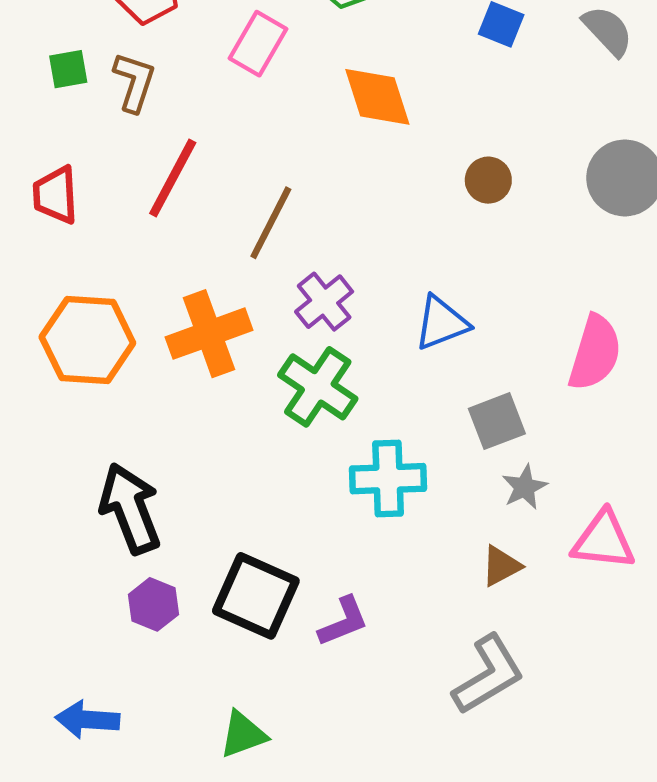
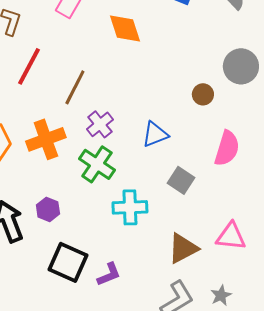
brown circle: (488, 180) -> (203, 94), moved
gray square: (497, 421) -> (181, 180), turned -36
gray star: (525, 487) -> (221, 295), moved
brown triangle: (501, 566) -> (183, 248), size x1.6
purple hexagon: (154, 604) -> (48, 209), moved

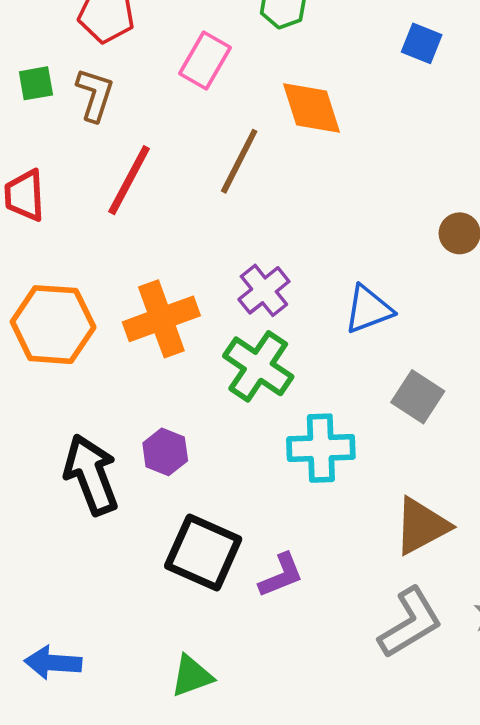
brown line: (75, 87) -> (239, 161), moved

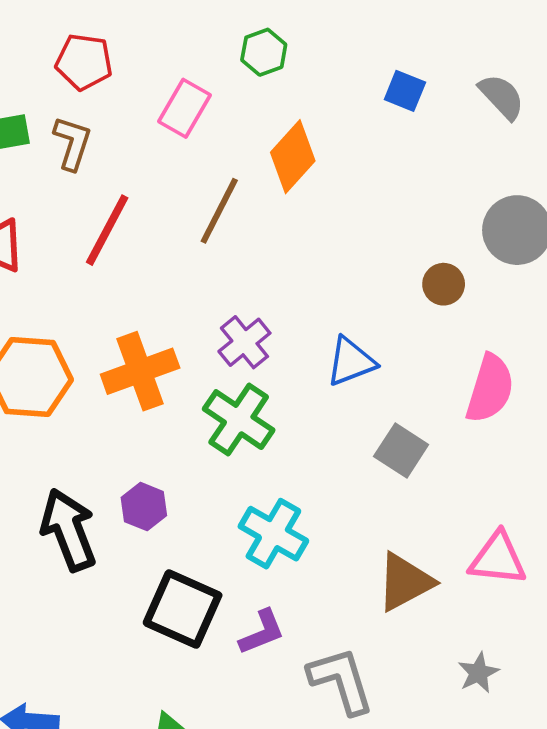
orange diamond: (311, 108) -> (293, 157), turned 60
cyan cross: (321, 448) -> (273, 534), moved, turned 32
gray L-shape: (410, 623) -> (341, 681), moved, turned -76

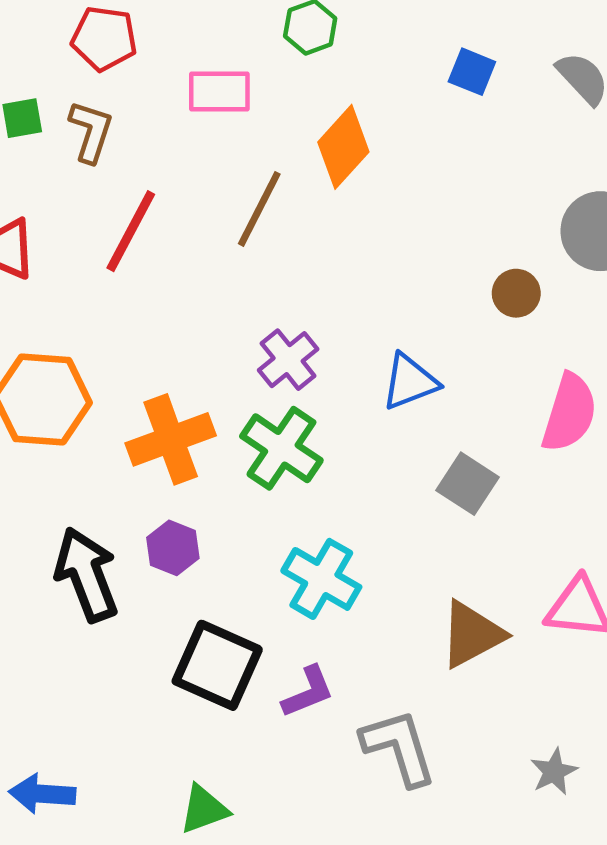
pink rectangle: (185, 108) -> (219, 92), turned 60
orange cross: (140, 371) -> (171, 439), moved
gray star: (478, 673) -> (554, 772), moved

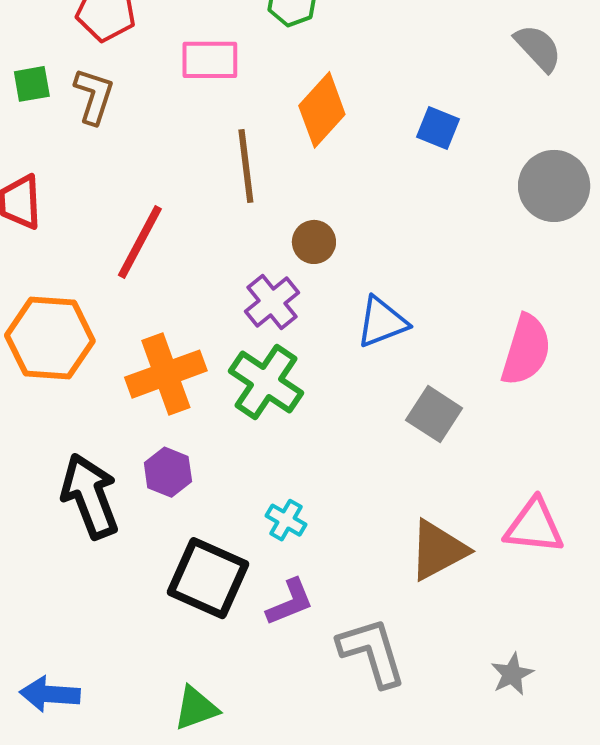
blue square: (472, 72) -> (438, 128), moved
brown line: (259, 209) -> (246, 166), turned -34
red line: (131, 231) -> (140, 242), moved
brown circle: (516, 293) -> (314, 242), moved
cyan cross: (321, 579) -> (286, 520), moved, size x0.6

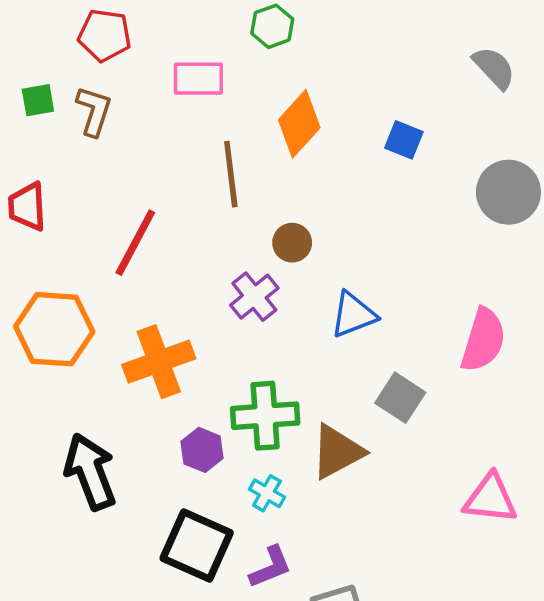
green cross: (266, 382) -> (265, 416), moved, turned -38
purple hexagon: (168, 472) -> (202, 450), moved
brown triangle: (438, 550) -> (337, 452), moved

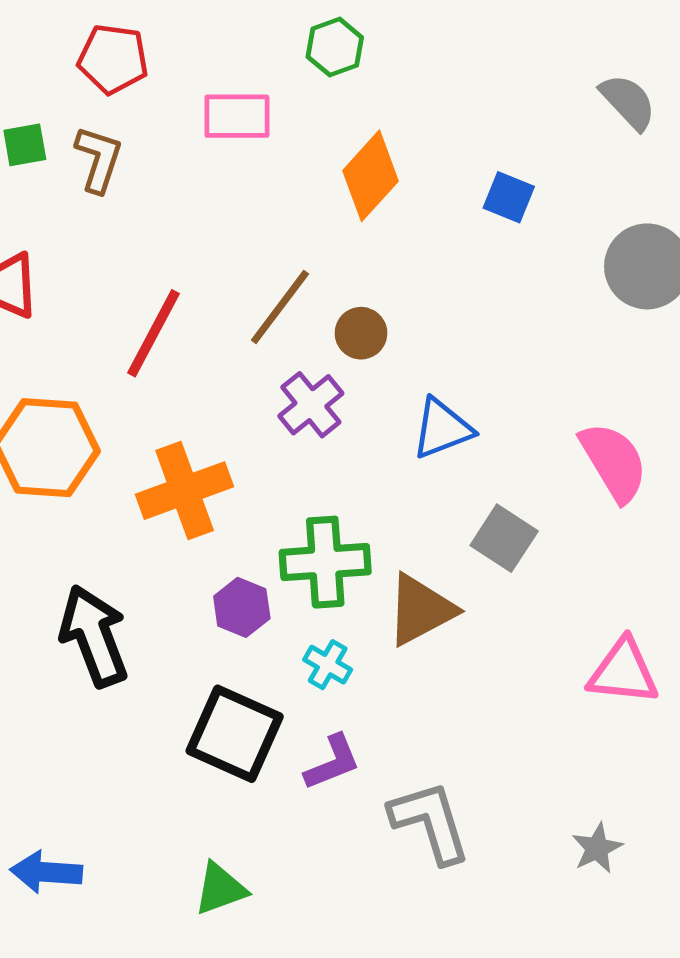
brown line: (231, 174) -> (280, 307), moved, turned 44
pink semicircle: (483, 340) -> (614, 462), turned -48

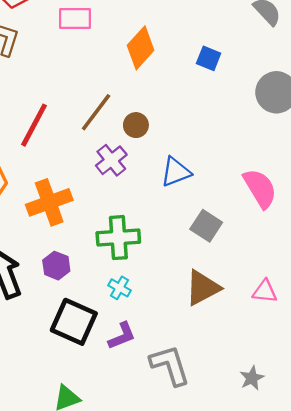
purple hexagon: (242, 607) -> (56, 266), moved
brown triangle: (421, 610) -> (203, 288), moved
pink triangle: (623, 672) -> (265, 291), size x0.7

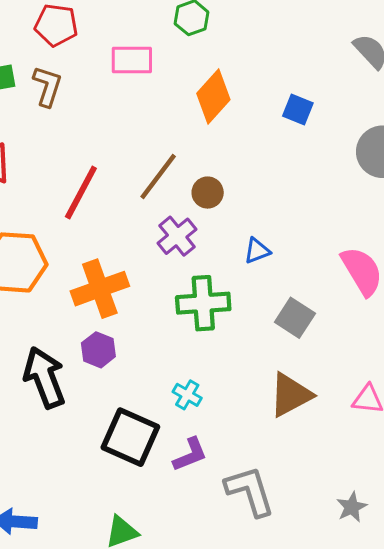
blue triangle: (176, 172) -> (257, 251), size x0.7
green cross: (118, 238) -> (203, 303), moved
purple hexagon: (56, 266) -> (98, 350), moved

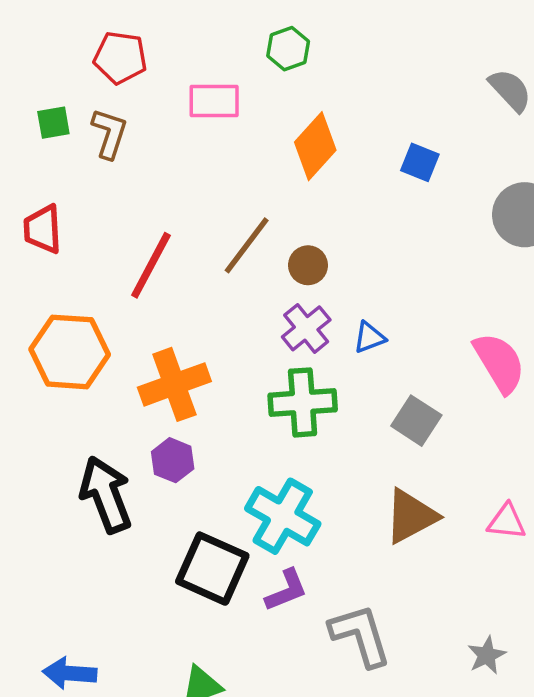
purple cross: (177, 236) -> (306, 328), moved
cyan cross: (187, 395) -> (283, 516), size x2.0

